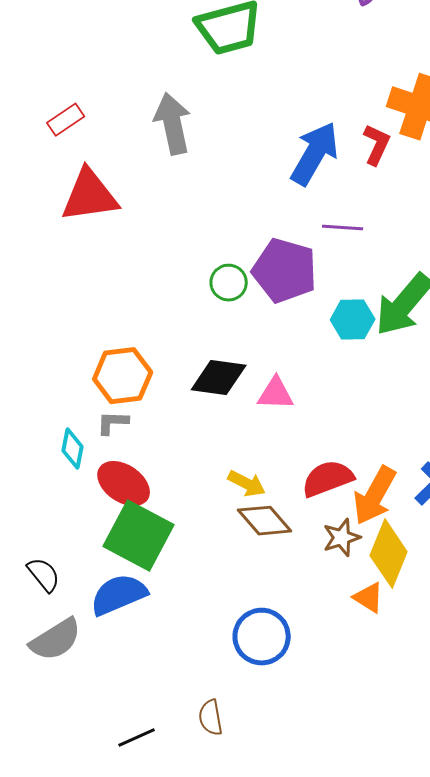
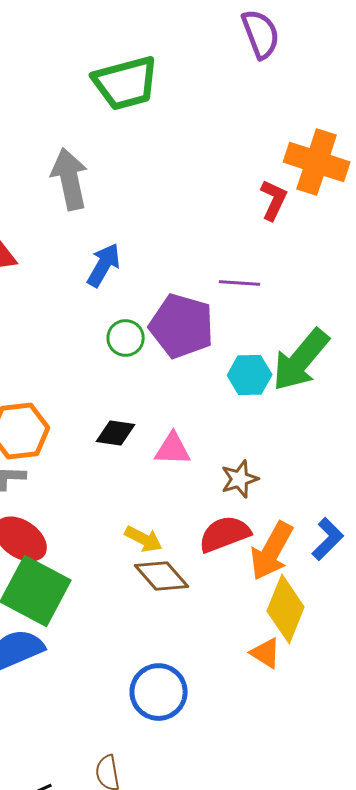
blue arrow: (315, 154) -> (104, 265), moved, size x0.7
black diamond: (219, 378) -> (116, 433), size x0.7
brown star: (342, 538) -> (240, 479), moved

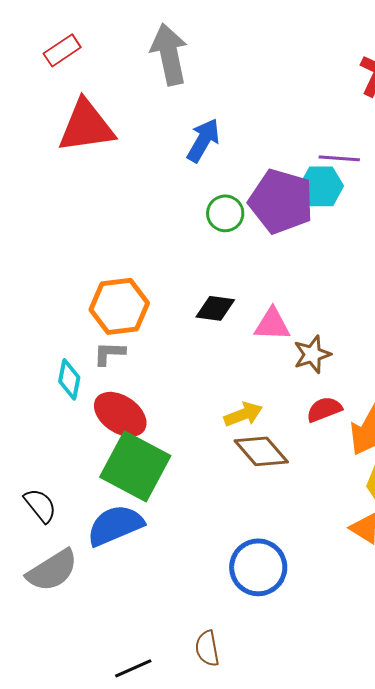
cyan hexagon: (250, 375) -> (321, 186), moved
brown star: (240, 479) -> (312, 354), moved
red semicircle: (225, 534) -> (324, 409), size x0.7
yellow arrow: (144, 539) -> (243, 414), turned -48

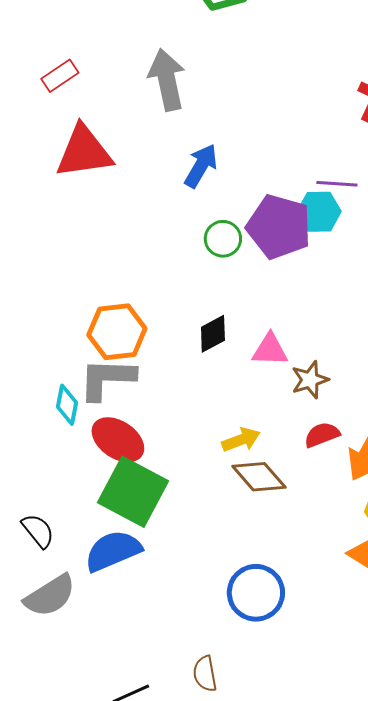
black diamond: (215, 308) -> (213, 334), turned -36
gray L-shape: (109, 353) -> (107, 379), size x1.8

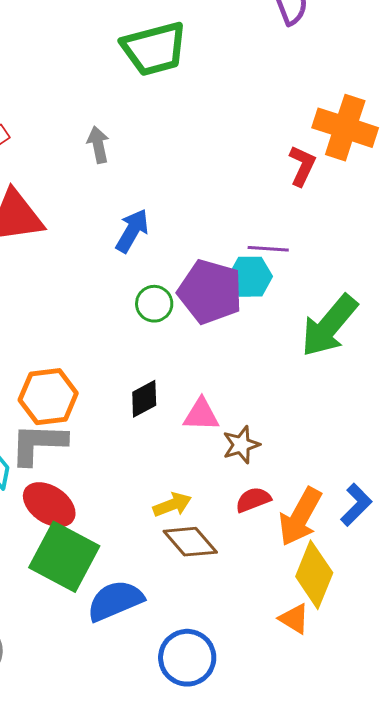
gray arrow: (167, 80) -> (98, 145), size x0.6
blue semicircle: (113, 551) -> (115, 601), moved

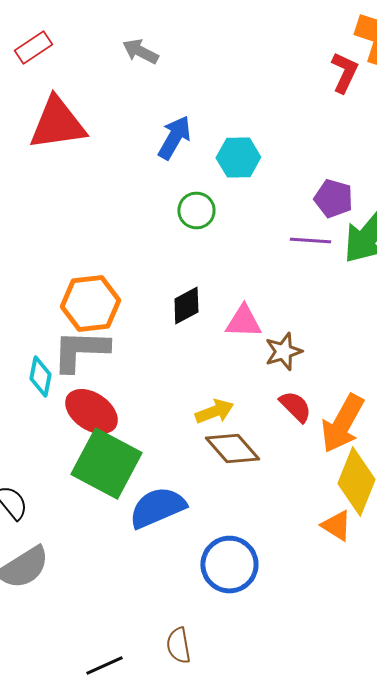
gray arrow: (98, 145) -> (140, 52), turned -51
purple line: (268, 249) -> (310, 240), moved
cyan hexagon: (250, 277) -> (238, 158), moved
purple pentagon: (210, 292) -> (333, 198), moved, size x0.6
red semicircle: (253, 500) -> (295, 406), turned 66

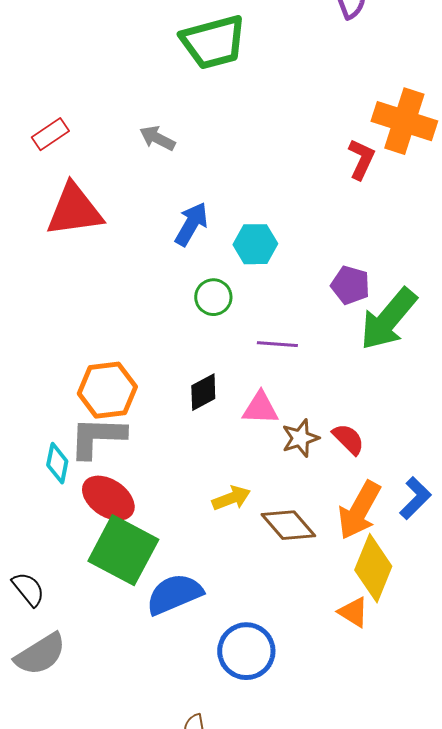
purple line: (310, 240) -> (277, 344), moved
red semicircle: (295, 406) -> (348, 439), moved
brown diamond: (232, 448) -> (288, 525), moved

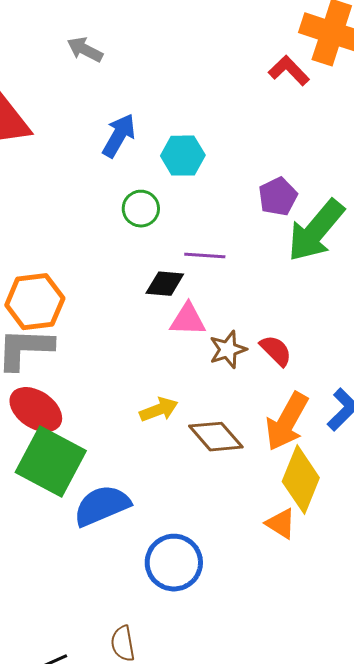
red L-shape: (361, 159) -> (289, 71), turned -69
purple pentagon: (350, 285) -> (278, 197), turned 30
black diamond: (203, 392) -> (165, 284), moved, turned 33

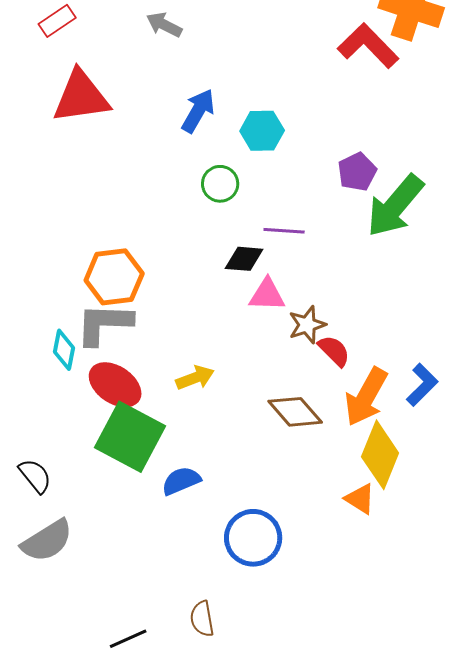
red L-shape: (289, 71) -> (368, 46), size x1.5
red semicircle: (276, 351) -> (334, 351), moved
yellow arrow: (159, 410) -> (195, 378), moved
blue semicircle: (102, 506) -> (181, 481), size x0.7

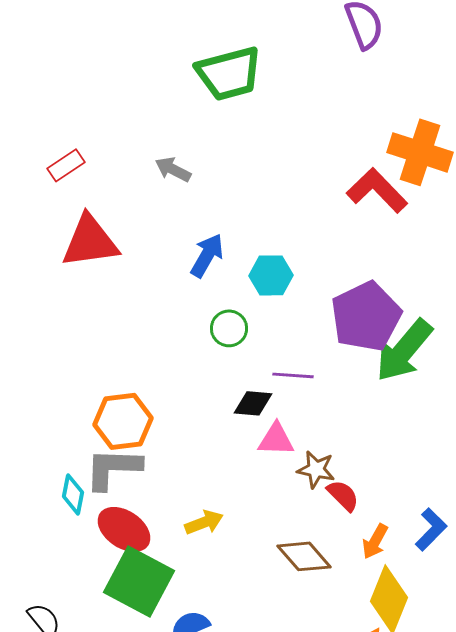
purple pentagon: (357, 172) -> (366, 316), size x1.8
brown star: (307, 325) -> (316, 469), turned 30
orange arrow: (366, 397) -> (375, 541), size x0.6

